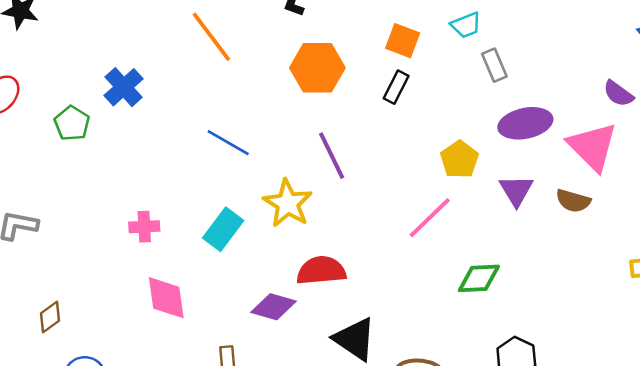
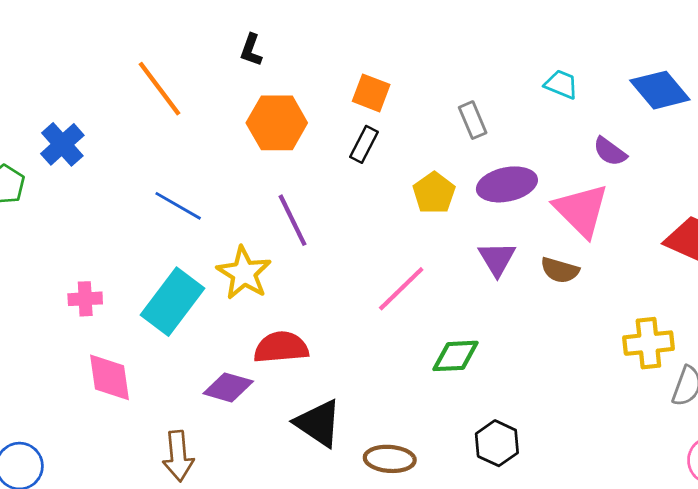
cyan trapezoid: (466, 25) -> (561, 84), moved, turned -136
yellow pentagon: (459, 159) -> (434, 193), moved
cyan rectangle: (223, 229) -> (172, 302), size x1.4

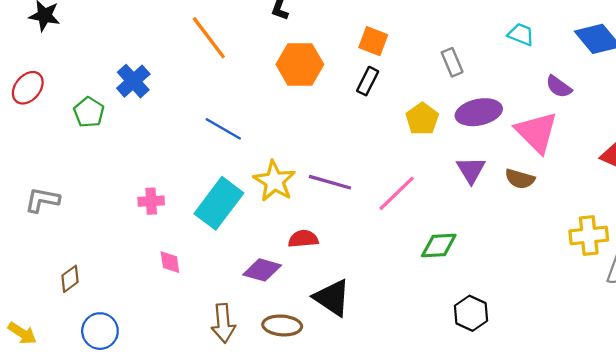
purple line: (293, 220) -> (330, 182), moved, turned -48
red semicircle: (281, 347) -> (303, 239), size x0.7
pink diamond: (110, 377) -> (170, 262), size x0.6
brown ellipse: (390, 459) -> (282, 325), moved

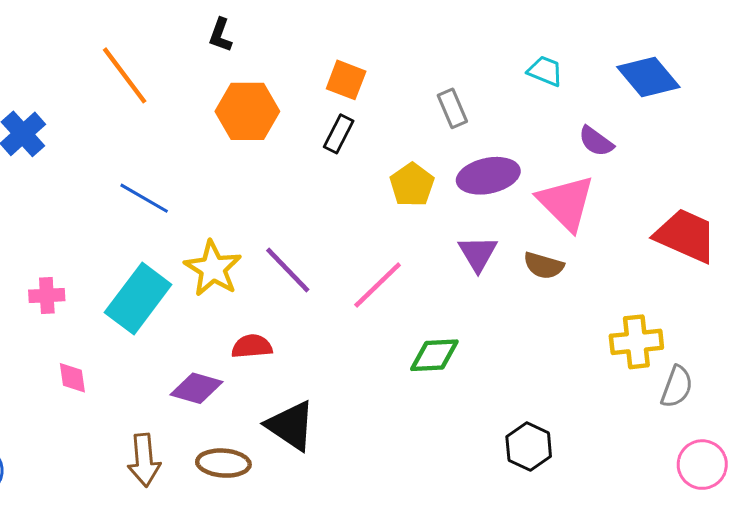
purple line: (330, 182) -> (288, 270), turned 30
black hexagon: (471, 313) -> (529, 447), moved

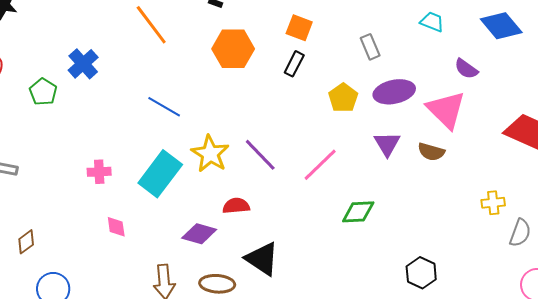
yellow cross: (636, 342) -> (493, 203), size x0.7

